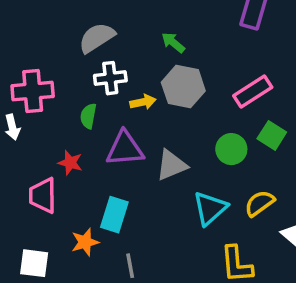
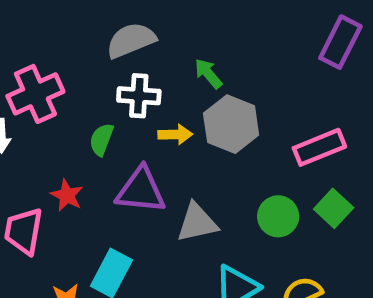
green arrow: (173, 42) -> (208, 74), moved
pink cross: (33, 91) -> (35, 94), turned -30

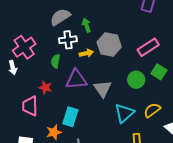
green arrow: (208, 74) -> (86, 25), moved, turned 32
gray triangle: (197, 223) -> (102, 89), turned -42

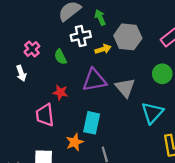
pink cross: (24, 47) -> (32, 49), size x0.6
green semicircle: (56, 61) -> (60, 57), moved, turned -32

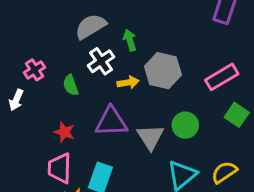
white cross: (81, 36) -> (101, 61), turned -30
white arrow: (21, 73) -> (16, 100), turned 35
green circle: (162, 74) -> (185, 125), moved
pink trapezoid: (45, 115) -> (60, 168), moved

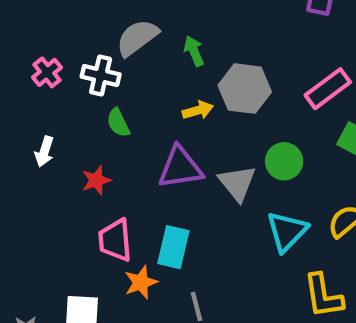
white cross: (101, 61) -> (101, 75), moved, turned -36
pink cross: (34, 70) -> (47, 72), moved
red star: (64, 132) -> (96, 180), moved, turned -30

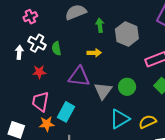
white cross: (101, 75) -> (37, 43), moved
gray hexagon: (245, 89) -> (127, 34), moved
white arrow: (44, 152) -> (19, 52), turned 152

